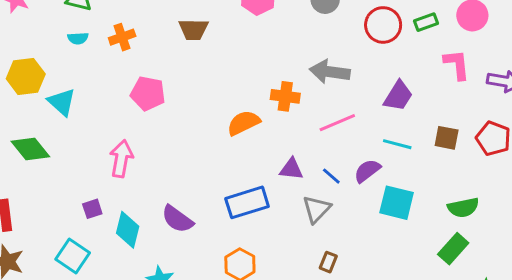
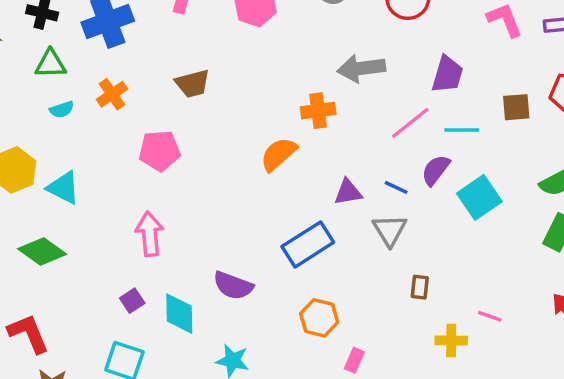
brown trapezoid: (193, 29) -> (193, 84), moved
pink line: (337, 123) -> (410, 123), moved
cyan square: (397, 203) -> (479, 197), turned -33

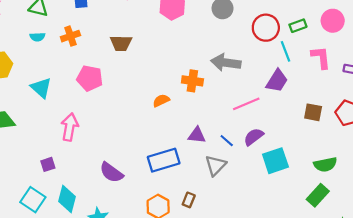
cyan line: (462, 130) -> (286, 51), moved, turned 54
orange semicircle: (278, 154) -> (161, 101), size x0.7
cyan triangle: (63, 188) -> (41, 88), moved
brown rectangle: (420, 287) -> (189, 200), moved
cyan diamond: (179, 314) -> (67, 199), moved

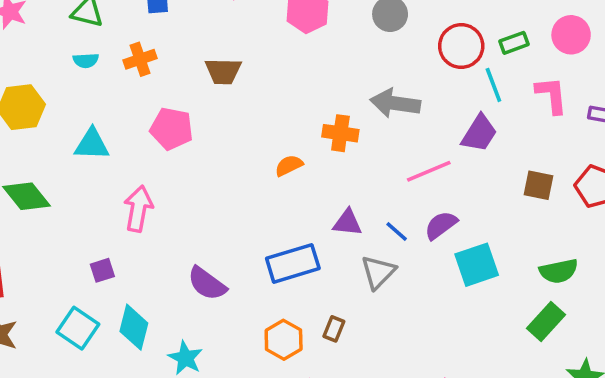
cyan triangle: (41, 88) -> (92, 144), turned -40

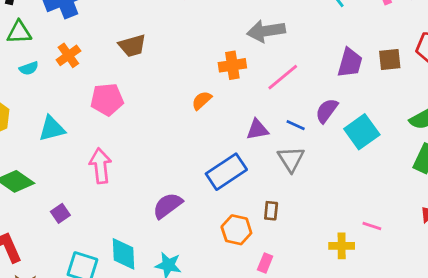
purple trapezoid: (479, 133) -> (350, 63), moved
pink line: (429, 171) -> (283, 77), moved
purple square: (102, 270) -> (60, 213), moved
purple semicircle: (207, 284) -> (168, 206), turned 124

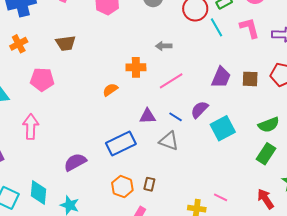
gray arrow: (266, 31) -> (164, 46), size x0.6
gray triangle: (291, 159) -> (169, 141), turned -45
brown rectangle: (271, 211) -> (149, 184), moved

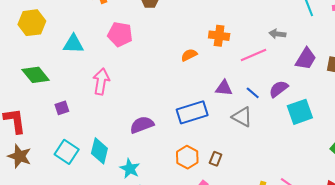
gray arrow: (164, 46) -> (277, 34), moved

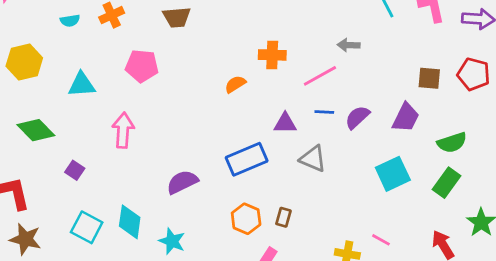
purple trapezoid: (306, 59) -> (406, 118), moved
blue line: (253, 93) -> (324, 112), moved, turned -32
purple square: (62, 108) -> (75, 170), turned -32
cyan square: (300, 112) -> (393, 174), moved

